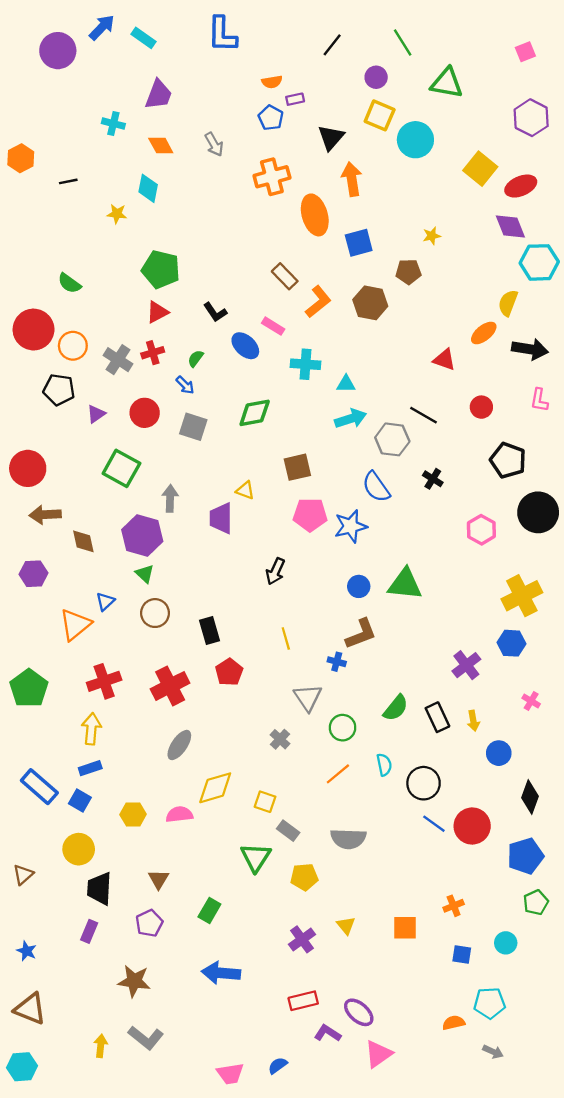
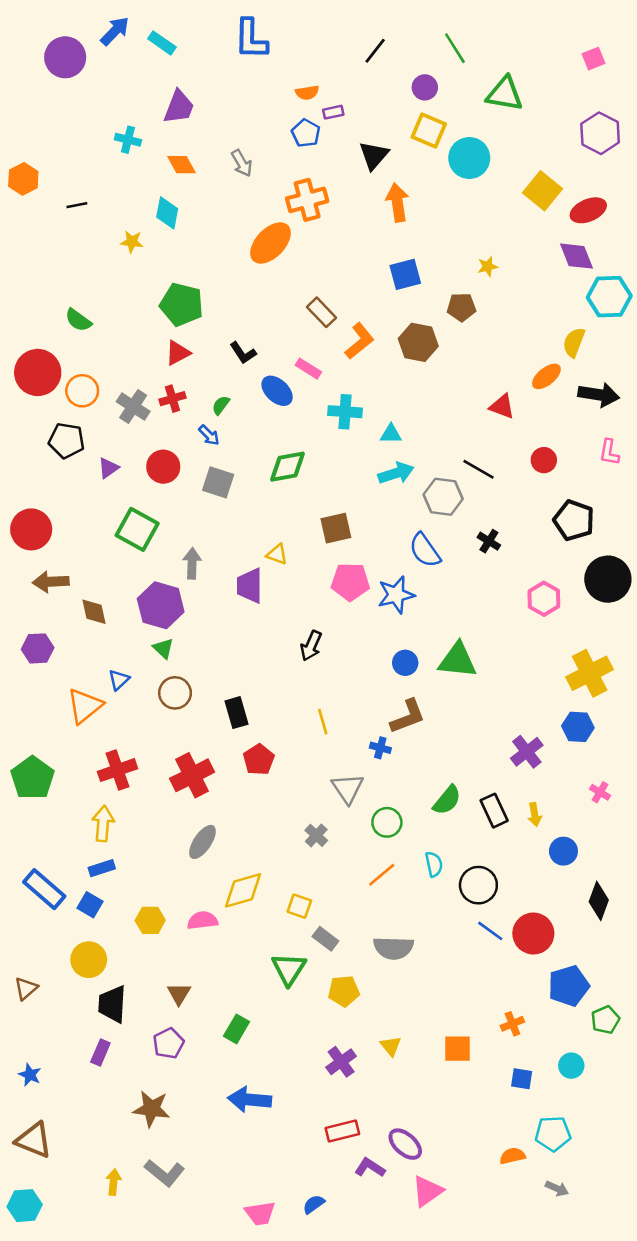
orange ellipse: (315, 215) -> (270, 243), moved, turned 60
blue pentagon: (525, 856) -> (569, 986), moved

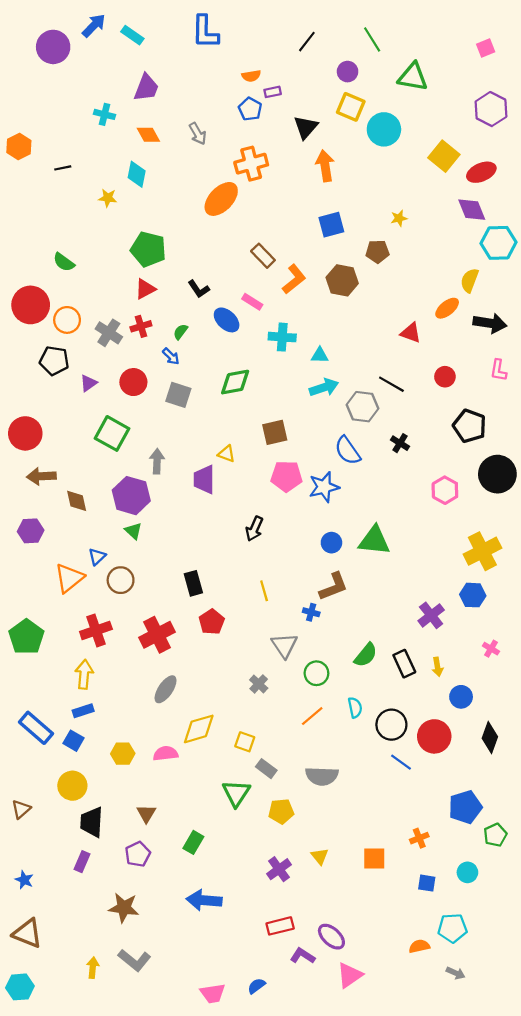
brown circle: (175, 693) -> (121, 580), moved
red circle: (533, 934) -> (434, 736), moved

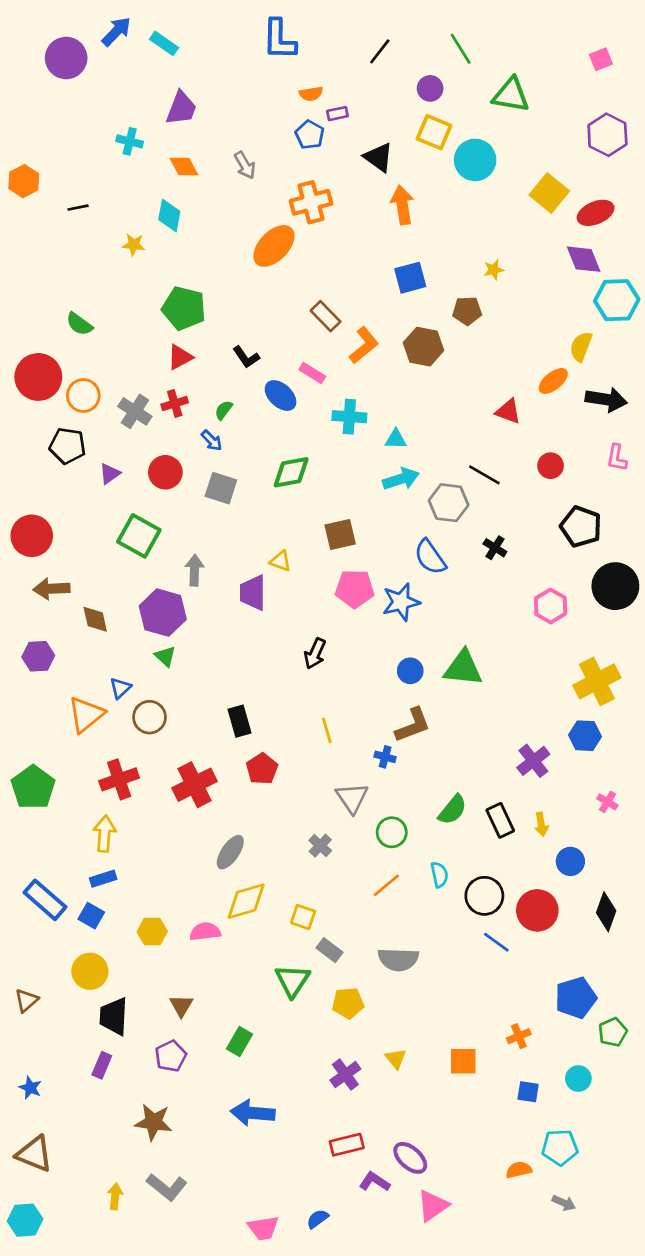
blue L-shape: (205, 32) -> (279, 39), moved
black triangle: (306, 127) -> (378, 157), turned -35
gray ellipse: (166, 689) -> (230, 852), moved

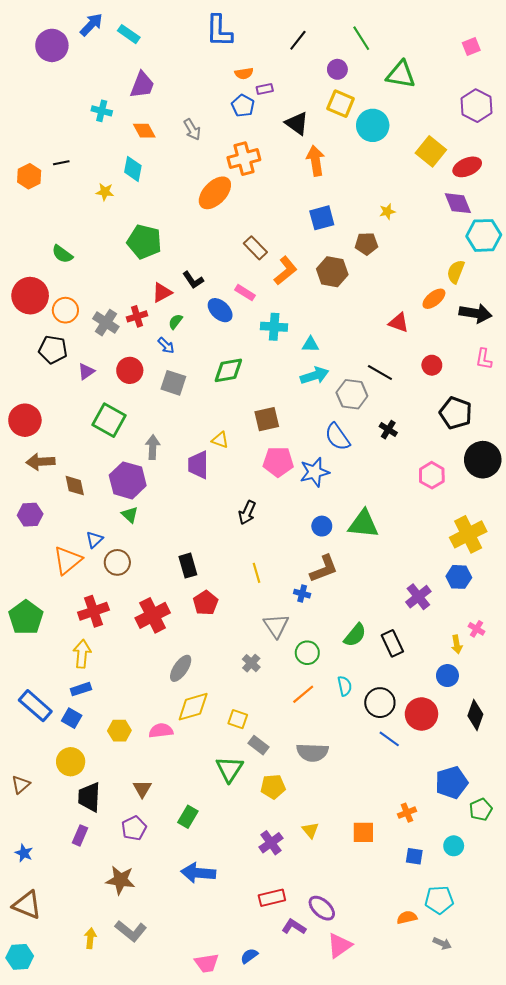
orange hexagon: (24, 181) -> (29, 176), moved
red triangle: (180, 357) -> (162, 293), moved
yellow arrow: (541, 824) -> (457, 644), moved

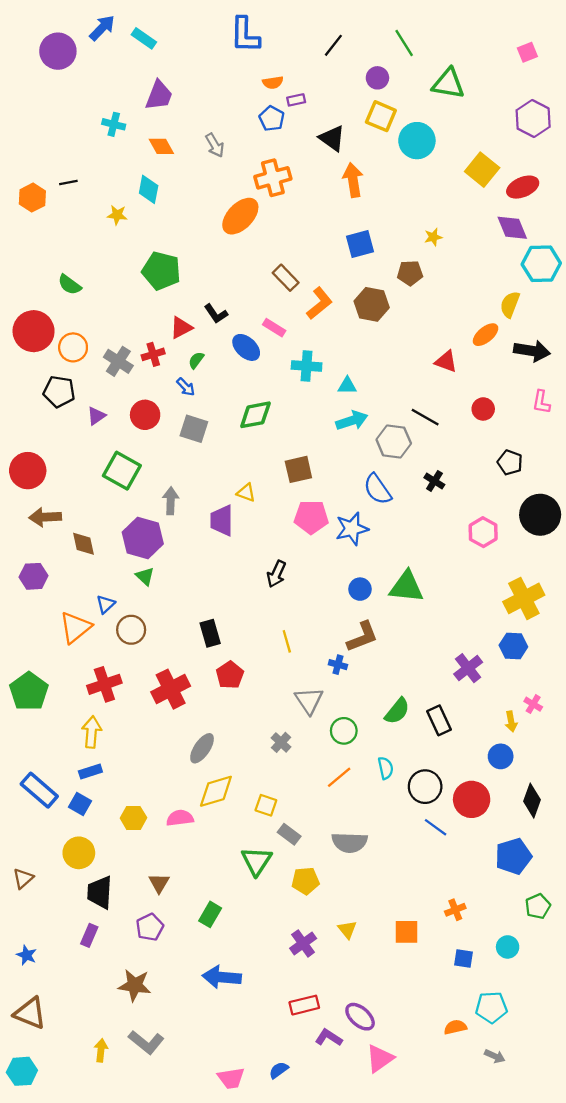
black pentagon: (456, 413) -> (510, 462), size x0.7
blue pentagon: (452, 782) -> (513, 856), moved

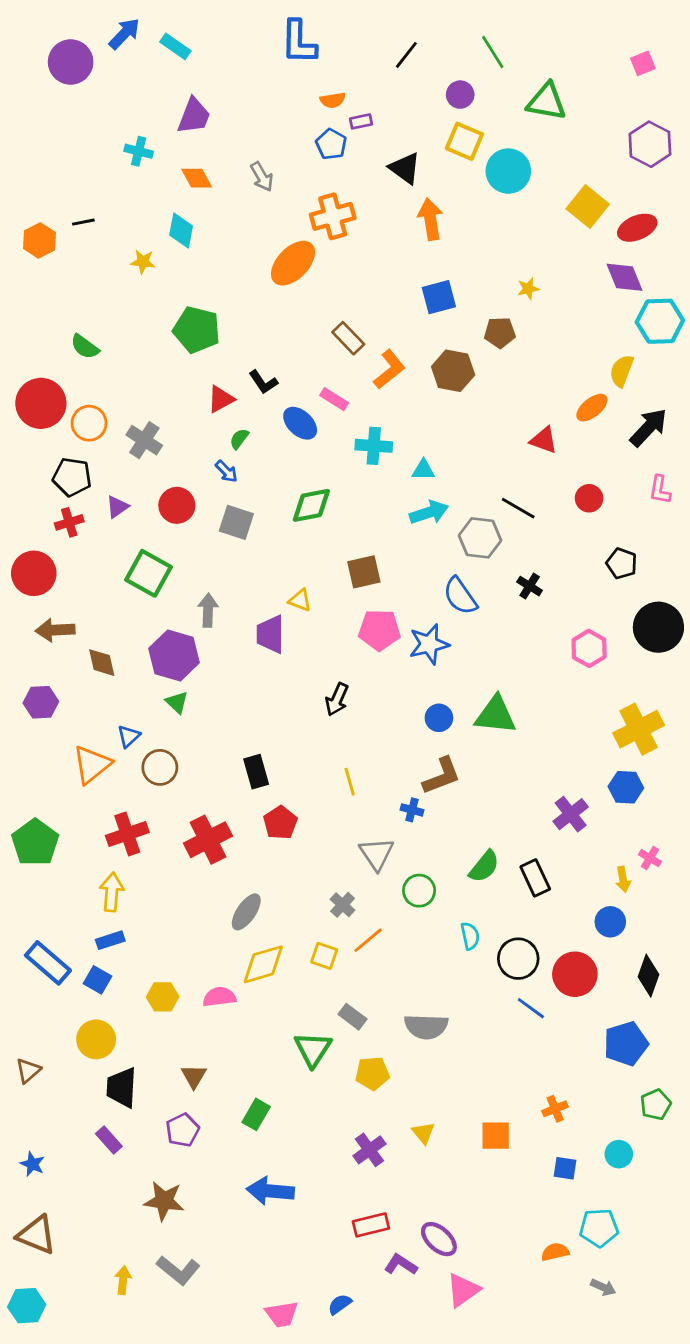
black arrow: (532, 351) -> (649, 427), turned -56
red cross: (153, 354) -> (69, 522), moved
orange line: (339, 777) -> (368, 940), moved
yellow square: (266, 805) -> (324, 956), moved
purple rectangle: (89, 935) -> (109, 1140), turned -65

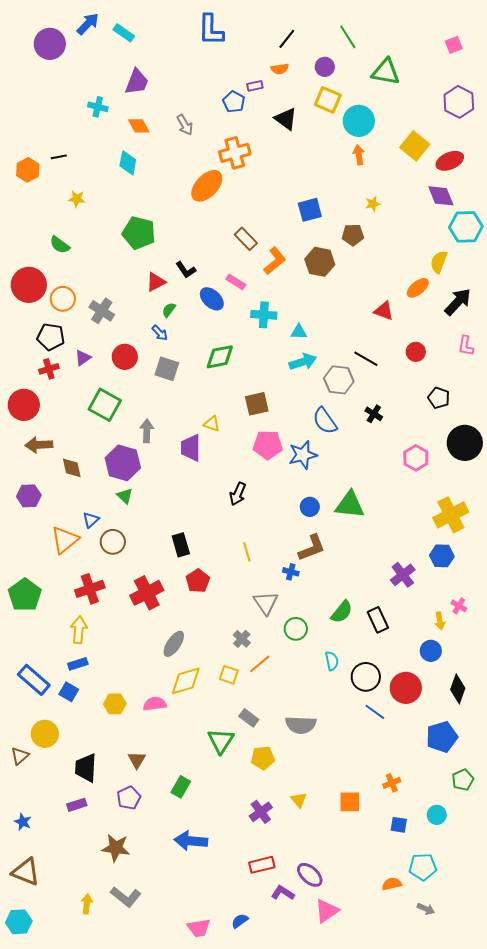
orange semicircle: (333, 100) -> (280, 69), moved
orange arrow: (430, 219) -> (359, 155), moved, size x0.7
yellow star: (143, 262) -> (77, 199), moved
yellow circle: (96, 1039) -> (45, 734), moved
purple rectangle: (109, 1140) -> (77, 805), turned -66

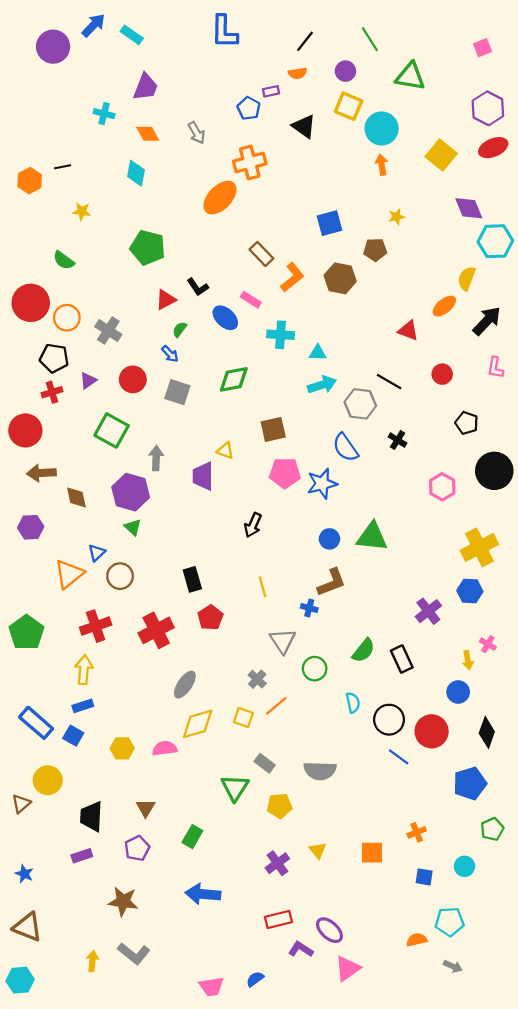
red ellipse: (450, 161) -> (493, 148), moved

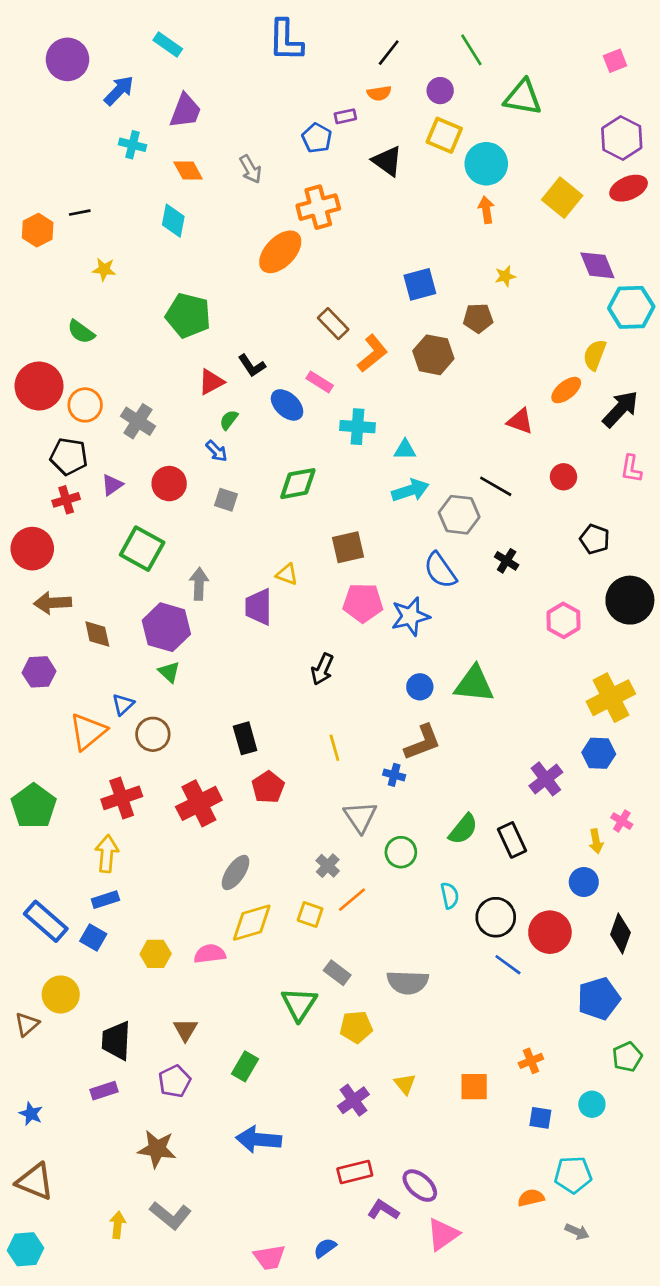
blue arrow: (93, 25) -> (119, 91), moved
gray square: (177, 392) -> (226, 500), size x0.7

